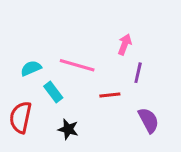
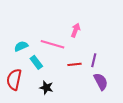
pink arrow: (125, 44) -> (76, 30), moved
purple line: (138, 73) -> (94, 60), moved

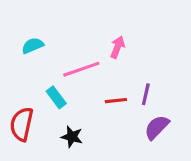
pink line: (52, 44) -> (81, 69), turned -35
cyan semicircle: (21, 46) -> (33, 46), moved
purple semicircle: (101, 82) -> (157, 127), turned -108

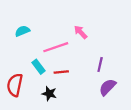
pink arrow: (117, 47) -> (81, 32), turned -64
red line: (116, 101) -> (61, 72), moved

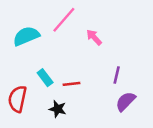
cyan semicircle: (22, 31) -> (26, 36), size x1.5
pink line: (56, 47) -> (64, 20), moved, turned -30

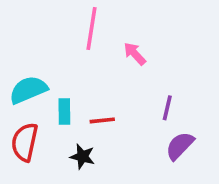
pink line: (64, 20) -> (91, 28), turned -32
cyan semicircle: (26, 36) -> (28, 90), moved
cyan rectangle: (45, 78) -> (64, 111), turned 36

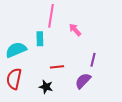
cyan rectangle: (64, 111) -> (40, 39), moved
purple semicircle: (180, 146) -> (83, 81), moved

